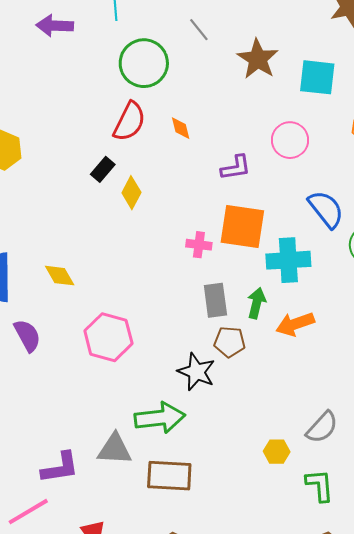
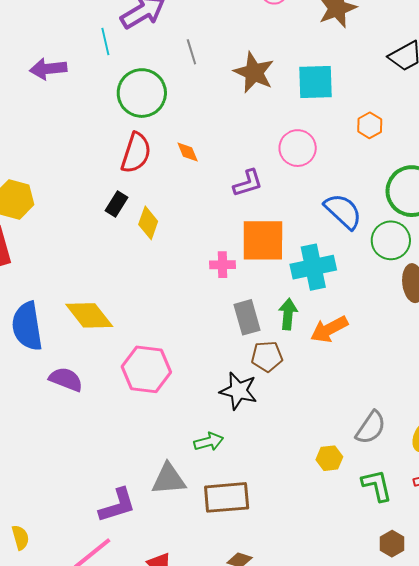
gray line: (199, 30) -> (191, 52), turned 30
yellow diamond: (60, 276) -> (89, 315), size x1.5
purple semicircle: (27, 335) -> (66, 379), turned -32
green arrow: (160, 418) -> (209, 442), size x0.6

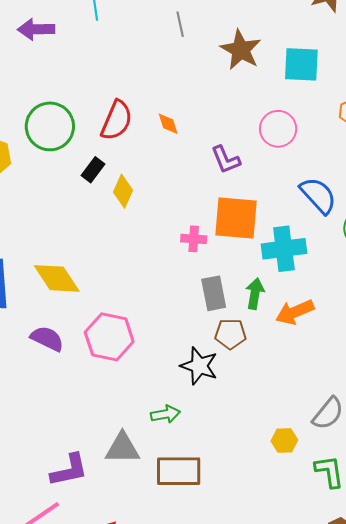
green circle: (142, 93) -> (50, 126), moved
purple L-shape: (248, 183) -> (226, 160), turned 80
purple semicircle: (66, 379) -> (47, 339), moved

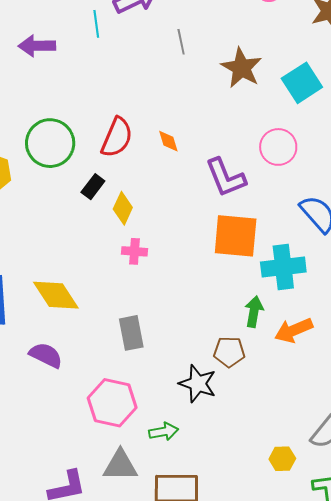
cyan square: (301, 64) -> (302, 83), turned -36
purple L-shape: (226, 160) -> (226, 178), size x1.4
pink cross: (194, 239) -> (134, 251), moved
gray rectangle: (214, 293) -> (131, 333), moved
pink hexagon: (109, 337) -> (112, 403), moved

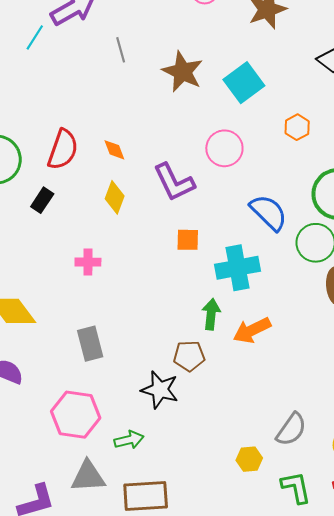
cyan line: (96, 24) -> (35, 37), turned 44
yellow diamond: (123, 208) -> (115, 197), moved
orange square: (236, 236) -> (188, 240), size x0.5

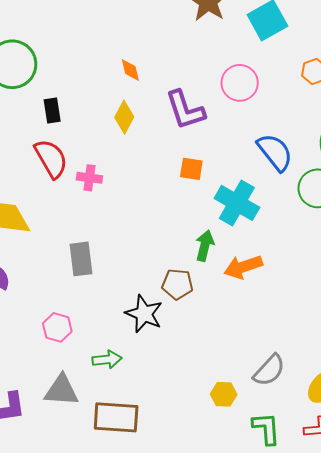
red semicircle: (63, 150) -> (51, 159), moved, turned -57
black rectangle: (42, 200) -> (52, 110), turned -50
cyan cross: (237, 268) -> (237, 203), turned 33
pink hexagon: (76, 415) -> (57, 327), size x0.6

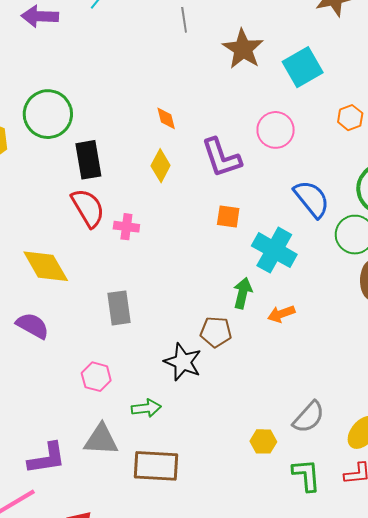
black rectangle: (52, 110) -> (88, 160), size x1.5
orange arrow: (243, 267) -> (281, 314), size x0.7

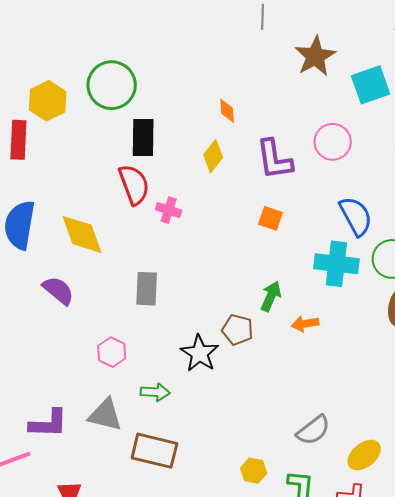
cyan cross: (274, 250) -> (336, 264), moved, turned -33
yellow hexagon: (263, 441) -> (254, 471), moved

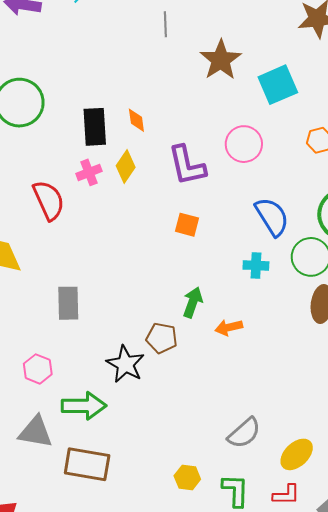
black rectangle: (143, 137) -> (95, 127), moved
pink cross: (169, 210) -> (89, 172), moved, turned -35
cyan cross: (336, 264) -> (256, 265), size x0.6
green arrow: (155, 392) -> (84, 406), size x1.5

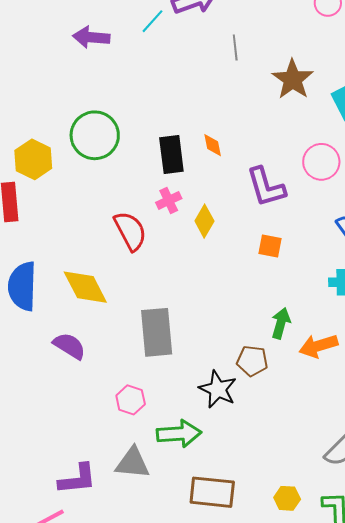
yellow diamond: (126, 166) -> (204, 221), moved
gray rectangle: (68, 303) -> (157, 332), size x1.4
orange arrow: (229, 327) -> (318, 346), size x1.4
brown rectangle: (87, 464) -> (212, 492), moved

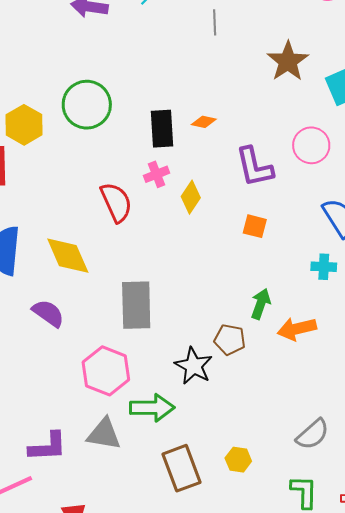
gray line: (235, 47) -> (215, 22), moved
orange diamond: (213, 145) -> (204, 122), turned -70
pink hexagon: (131, 400) -> (106, 371), size x1.6
brown rectangle: (212, 492) -> (182, 468), turned 60
yellow hexagon: (287, 498) -> (238, 460), moved

